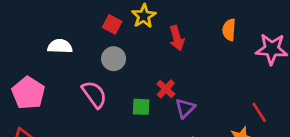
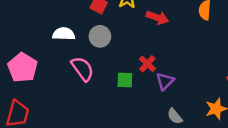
red arrow: (177, 38) -> (157, 18), turned -55
white semicircle: (60, 46) -> (64, 34), moved

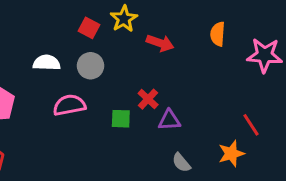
pink semicircle: (82, 69) -> (69, 105), turned -65
purple triangle: (165, 81) -> (169, 120), turned 42

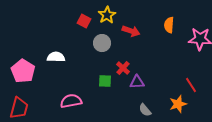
white semicircle: (47, 63) -> (56, 57), moved
gray circle: (91, 66) -> (102, 43), moved
pink semicircle: (69, 105) -> (71, 101), moved

